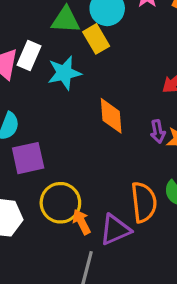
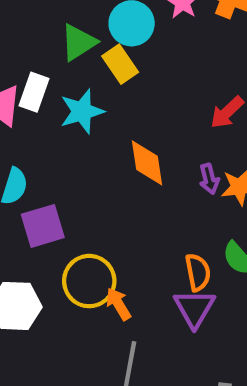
green triangle: (66, 20) -> (78, 42), turned -32
orange semicircle: (144, 202) -> (198, 272), size x0.7
purple triangle: (115, 230) -> (194, 308), moved, turned -32

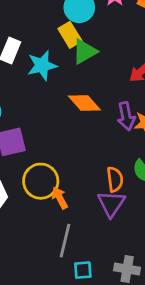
green triangle: (78, 42) -> (85, 52), moved
orange diamond: (147, 163) -> (84, 103), turned -36
purple arrow: (209, 179) -> (126, 116), size x1.4

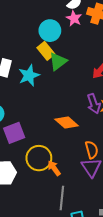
orange diamond: (84, 103) -> (67, 122), moved

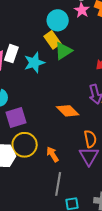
yellow circle: (39, 158) -> (25, 145), moved

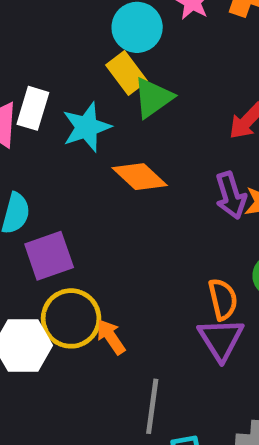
orange diamond: (68, 111) -> (140, 177), moved
orange arrow: (52, 154) -> (111, 337), moved

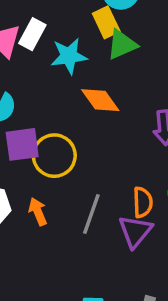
yellow circle: (71, 318) -> (54, 156), moved
orange arrow: (111, 337) -> (38, 212), moved
gray line: (152, 406) -> (91, 214), moved

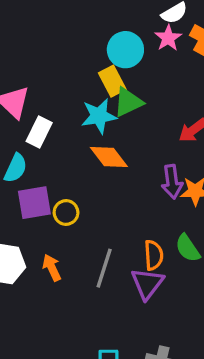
white rectangle: (32, 34) -> (39, 132), moved
cyan star: (69, 56) -> (99, 116), moved
yellow circle: (54, 156) -> (66, 213), size x0.6

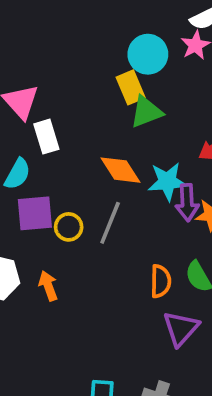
cyan star: (99, 116) -> (167, 181), moved
white rectangle: (39, 132) -> (46, 137), turned -48
gray line: (104, 268) -> (110, 223), moved
purple triangle: (147, 284) -> (181, 328), moved

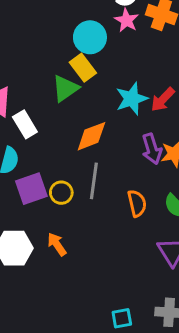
green triangle: (146, 112) -> (65, 88), moved
orange diamond: (120, 170) -> (91, 136), turned -64
cyan star: (167, 181) -> (132, 99), moved
orange semicircle: (161, 281) -> (137, 203), moved

